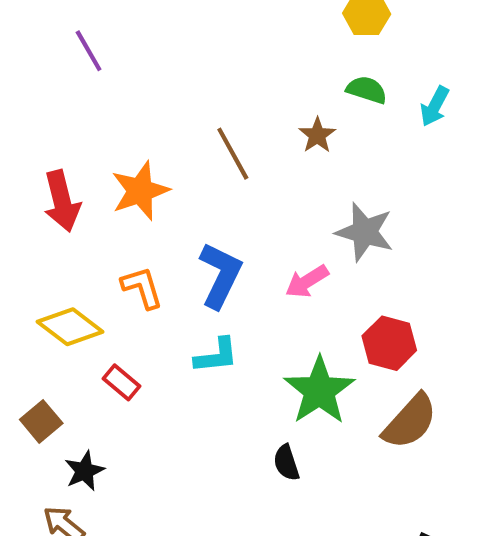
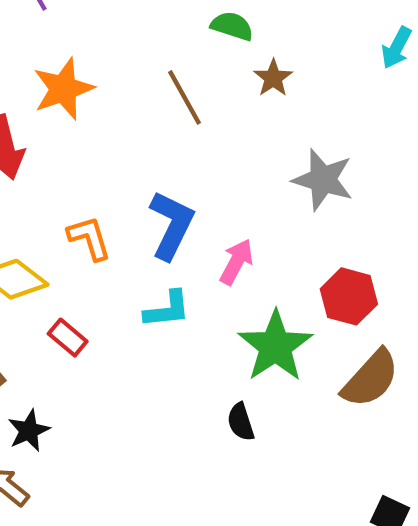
green semicircle: (367, 90) -> (232, 26), moved
orange star: (140, 191) -> (63, 89), moved
pink arrow: (307, 281) -> (236, 262), moved, turned 150

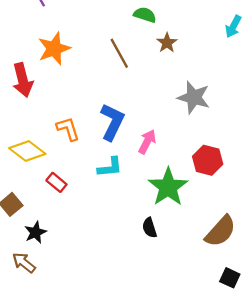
brown semicircle: (371, 379) -> (220, 231), moved

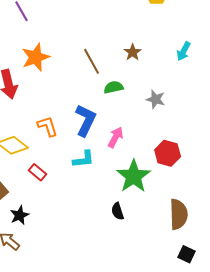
green semicircle: (145, 15) -> (114, 87), moved, turned -30
cyan arrow: (233, 26) -> (184, 51), moved
gray star: (194, 97) -> (156, 99), size x0.7
brown semicircle: (220, 231) -> (179, 214), turned -44

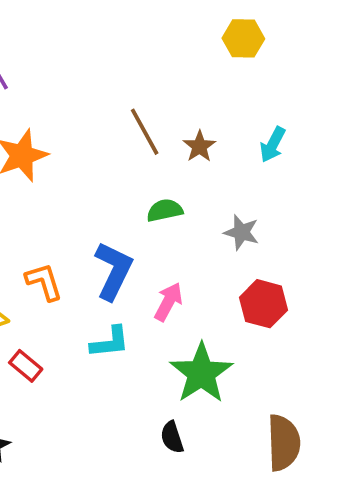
cyan arrow: (184, 51) -> (273, 145), moved
brown line: (92, 61) -> (145, 132), moved
red hexagon: (168, 153) -> (264, 304), moved

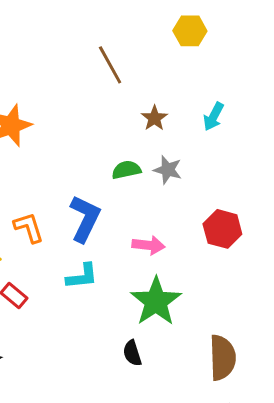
brown line: (145, 132) -> (110, 65), moved
gray star: (242, 232) -> (168, 170), moved
pink arrow: (168, 302) -> (149, 245), moved, turned 68
red hexagon: (264, 304) -> (222, 229), moved

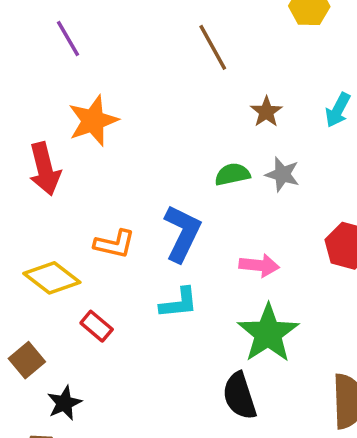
orange L-shape: (29, 227) -> (114, 244), turned 120
black semicircle: (132, 353) -> (240, 396), size x1.5

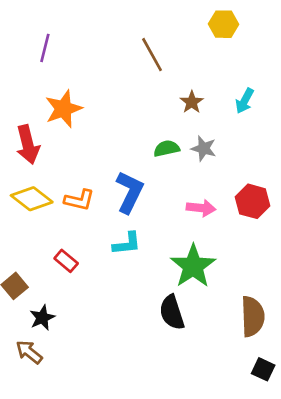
purple line: (68, 39) -> (45, 48), turned 44
pink arrow: (259, 265) -> (201, 208), moved
yellow diamond: (52, 278) -> (32, 199), moved

